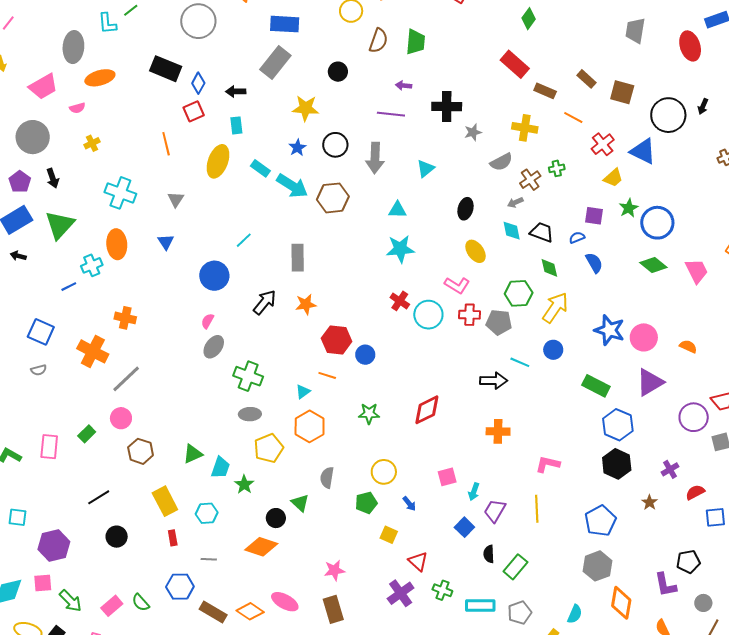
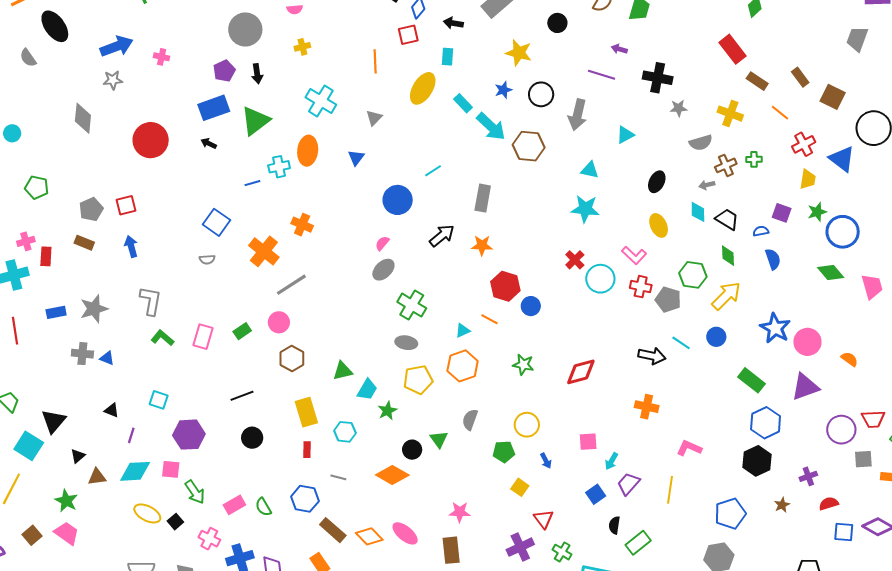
yellow trapezoid: (613, 178) -> (808, 179), turned -50

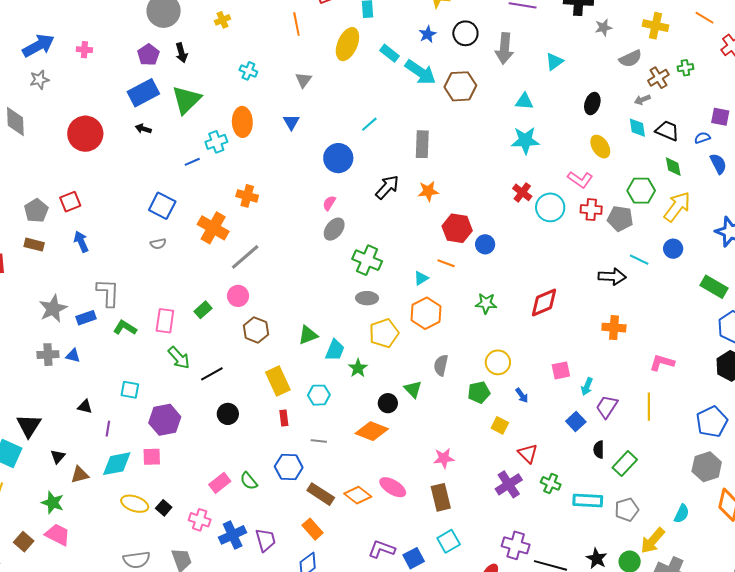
cyan cross: (321, 101) -> (248, 71), size x0.6
blue rectangle: (56, 312) -> (86, 318), moved
green arrow: (195, 492) -> (179, 358), moved

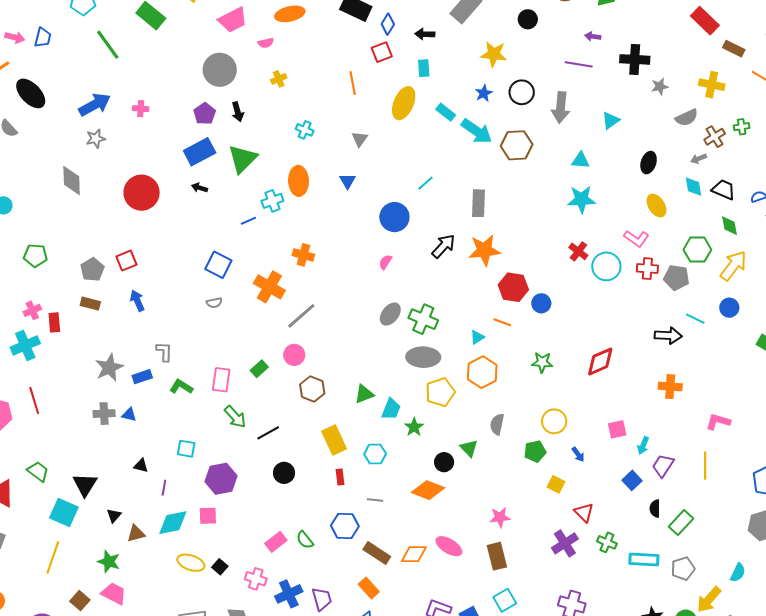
orange star: (428, 191) -> (484, 250), size x1.5
gray ellipse: (334, 229) -> (390, 314), moved
gray L-shape: (108, 293) -> (164, 352), size x0.7
gray ellipse: (367, 298) -> (423, 357), size x1.5
orange diamond: (358, 495) -> (414, 554), turned -36

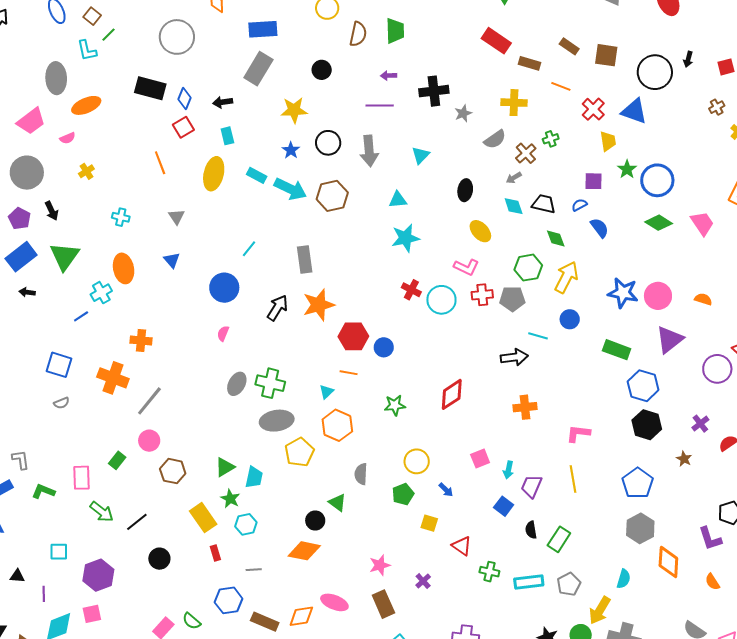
green star: (414, 427) -> (230, 499), moved
purple cross: (565, 543) -> (423, 581), moved, size x0.6

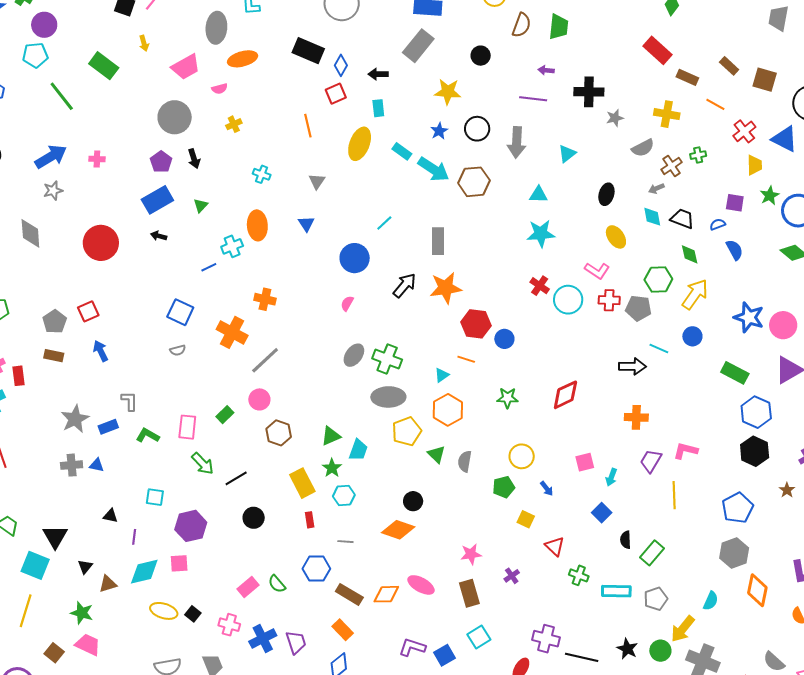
green triangle: (65, 256) -> (201, 205), size x0.5
purple trapezoid: (532, 486) -> (651, 461), moved
green triangle: (337, 502) -> (436, 454), moved

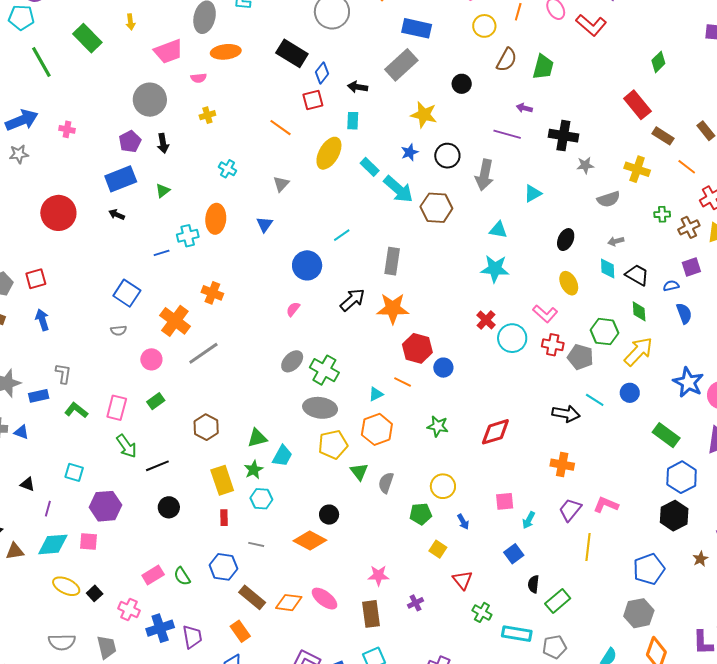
orange line: (308, 126) -> (281, 128), turned -50
brown cross: (672, 166) -> (689, 227), moved
purple square: (735, 203) -> (691, 267), turned -36
pink circle: (259, 399) -> (151, 359), moved

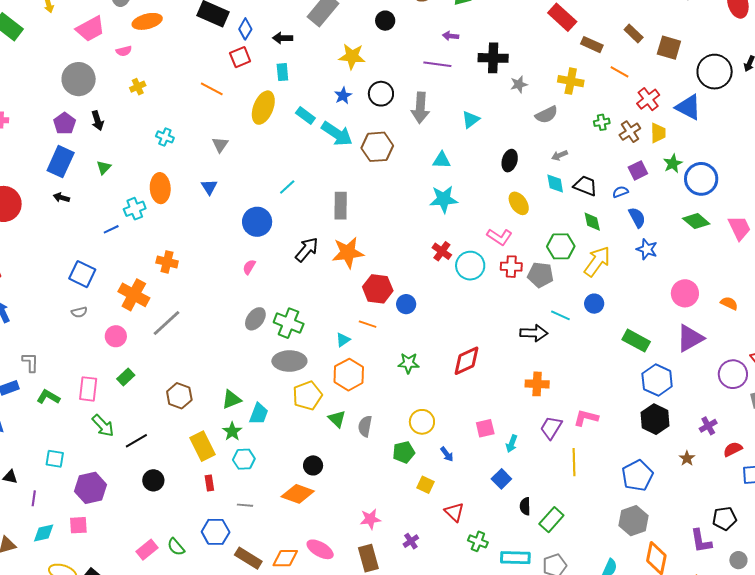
blue rectangle: (121, 179) -> (61, 162), turned -36
blue star: (688, 382) -> (647, 249), moved, size x0.7
cyan diamond: (53, 544) -> (44, 533), size x0.7

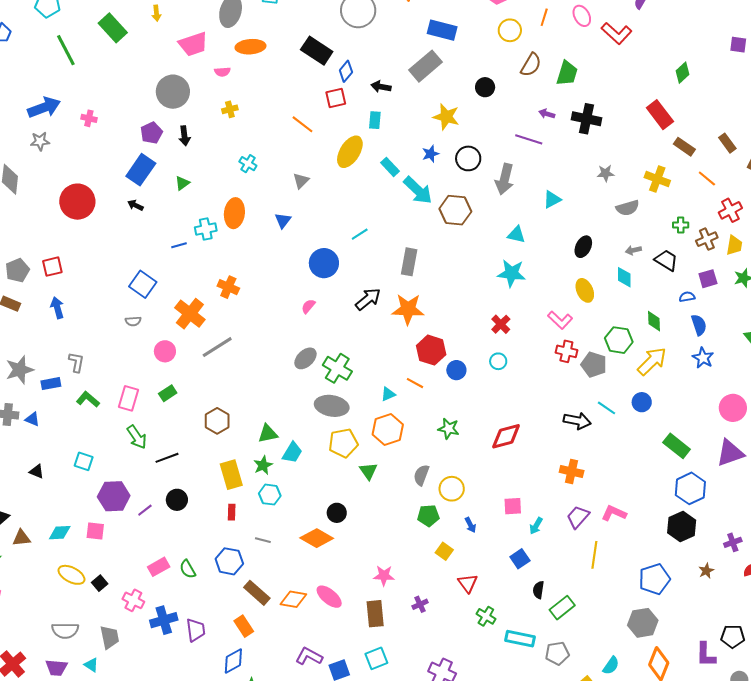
black cross: (493, 58) -> (586, 119), moved
black trapezoid: (585, 186) -> (666, 260), moved
cyan circle: (470, 266) -> (498, 361), moved, size x0.6
gray semicircle: (365, 426) -> (421, 475), moved
purple line: (34, 498) -> (145, 510), moved, turned 35

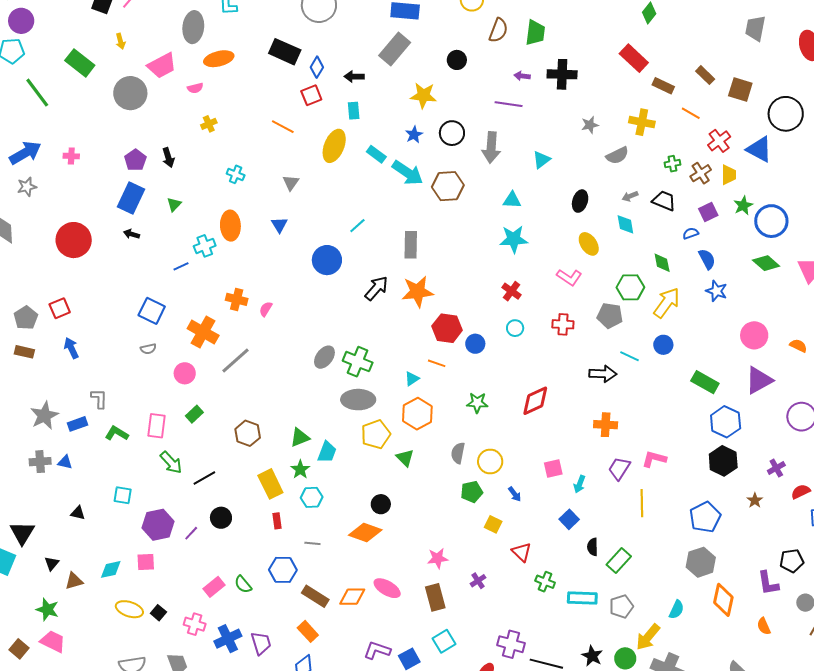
gray circle: (173, 92) -> (130, 93), moved
pink semicircle: (308, 306) -> (266, 309), moved
red cross: (566, 351) -> (563, 324), moved

